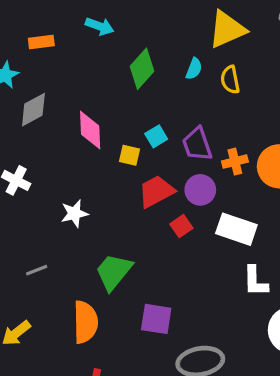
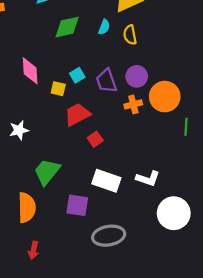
green diamond: (142, 69) -> (67, 27), turned 36
orange cross: (235, 162) -> (133, 104), moved
purple circle: (200, 190) -> (137, 76), moved
white rectangle: (236, 229) -> (106, 181), moved
white L-shape: (255, 281) -> (148, 178), turned -70

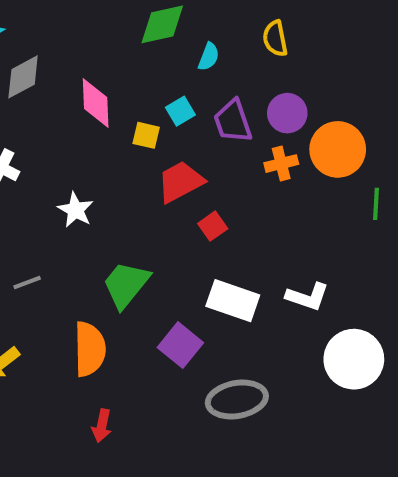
cyan semicircle: (104, 27) -> (209, 57), moved
white star: (19, 130) -> (76, 210), turned -30
purple square: (77, 205) -> (180, 345), turned 30

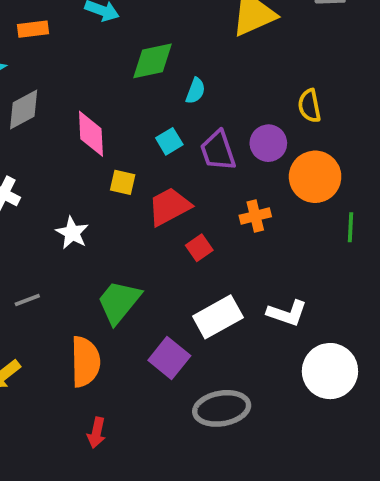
yellow semicircle: (275, 38) -> (309, 106), moved
yellow square: (146, 135) -> (123, 182), moved
orange cross: (281, 164) -> (255, 216), moved
white rectangle: (233, 301) -> (218, 317), turned -48

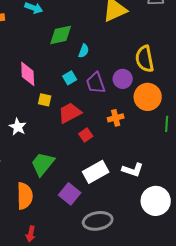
yellow semicircle: (309, 106) -> (145, 59), size x1.5

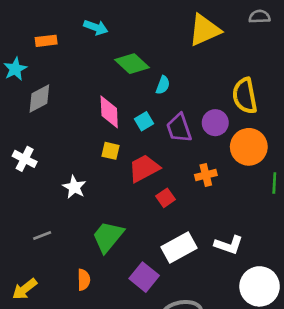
green diamond: (61, 35) -> (132, 64), turned 55
pink diamond: (28, 74) -> (109, 112), moved
orange semicircle: (25, 196) -> (84, 280), size x0.6

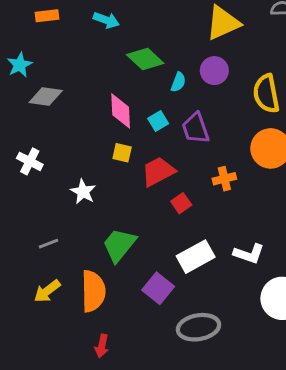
orange rectangle: (46, 41) -> (47, 16), moved
gray diamond: (39, 98) -> (46, 97), turned 36
purple circle: (215, 123) -> (214, 71), moved
orange semicircle: (84, 280) -> (93, 291), size x1.8
yellow arrow: (25, 289) -> (47, 291), moved

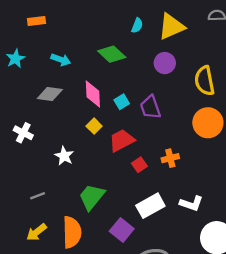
cyan arrow: (106, 20) -> (61, 60), moved
cyan semicircle: (178, 82) -> (137, 25), moved
gray diamond: (46, 97) -> (50, 94), moved
yellow square: (122, 153) -> (94, 126), turned 32
orange cross: (224, 179) -> (170, 158), moved

